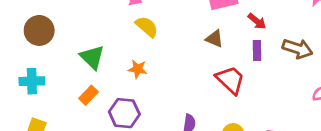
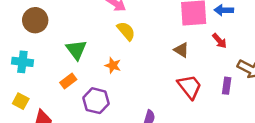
purple rectangle: (257, 51) -> (227, 86), moved

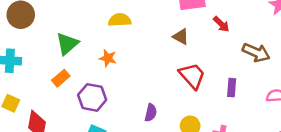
yellow semicircle: (126, 31) -> (120, 20), turned -48
green triangle: (76, 50) -> (67, 44), turned 30
purple rectangle: (227, 86) -> (232, 88), moved

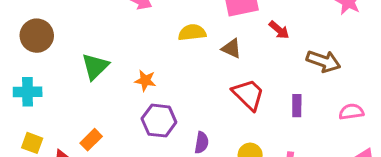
yellow semicircle: (120, 20) -> (192, 33), moved
orange rectangle: (61, 78) -> (91, 140), moved
purple hexagon: (92, 97) -> (159, 121), moved

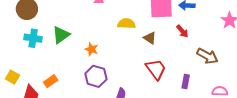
cyan cross: (28, 92) -> (33, 38), moved

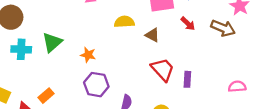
brown arrow: (207, 56) -> (223, 28), moved
purple rectangle: (186, 81) -> (187, 79), moved

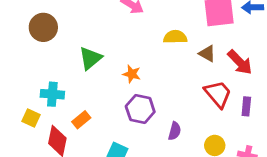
red arrow: (188, 24) -> (240, 62), moved, size x1.5
cyan cross: (21, 49) -> (52, 94), moved

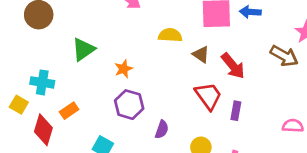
orange star: (132, 74) -> (124, 69), turned 30

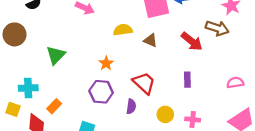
red arrow: (233, 66) -> (192, 41), moved
orange star: (124, 69) -> (106, 63), moved
red trapezoid: (208, 96) -> (144, 83), moved

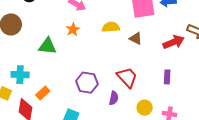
red arrow: (192, 41) -> (174, 42), turned -65
green triangle: (56, 55) -> (48, 46), turned 48
orange star: (106, 63) -> (73, 29), moved

